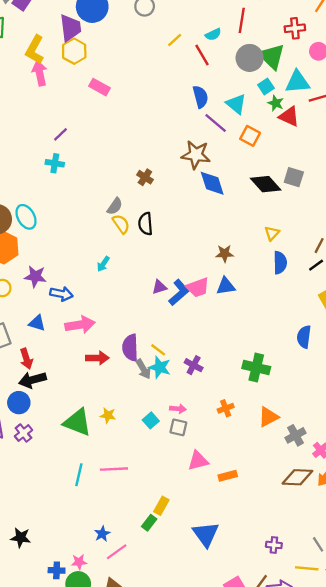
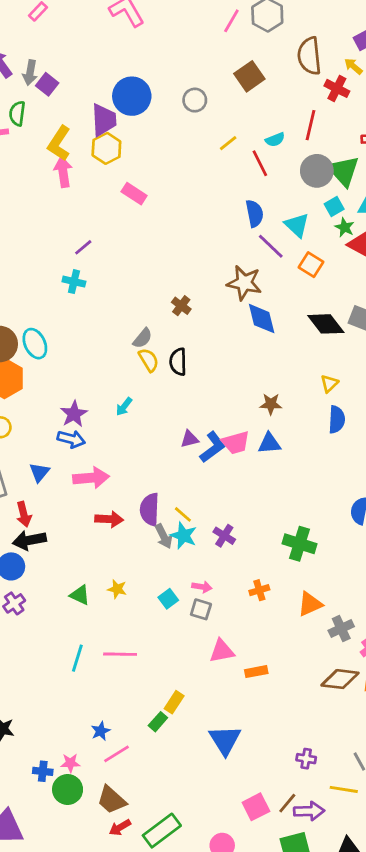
purple star: (35, 276) -> (74, 414), moved, turned 30
blue triangle: (37, 323) -> (39, 472), turned 48
green triangle: (77, 422) -> (80, 595), size x0.6

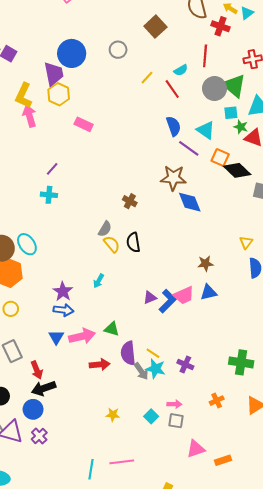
cyan square: (334, 207) -> (231, 113), turned 32
black diamond: (326, 324) -> (237, 170), moved
blue triangle: (39, 472) -> (56, 337), moved
green triangle: (80, 595) -> (112, 329), moved

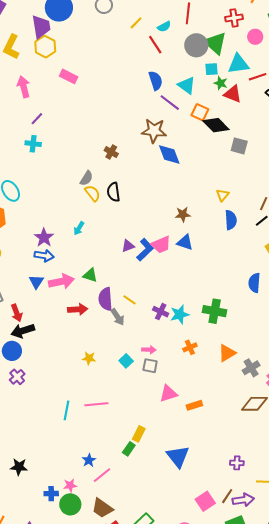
yellow line: (147, 78) -> (136, 23), moved
pink arrow: (29, 116) -> (24, 87), moved
blue triangle: (209, 292) -> (185, 242), turned 30
cyan star: (156, 369) -> (180, 314), moved, turned -30

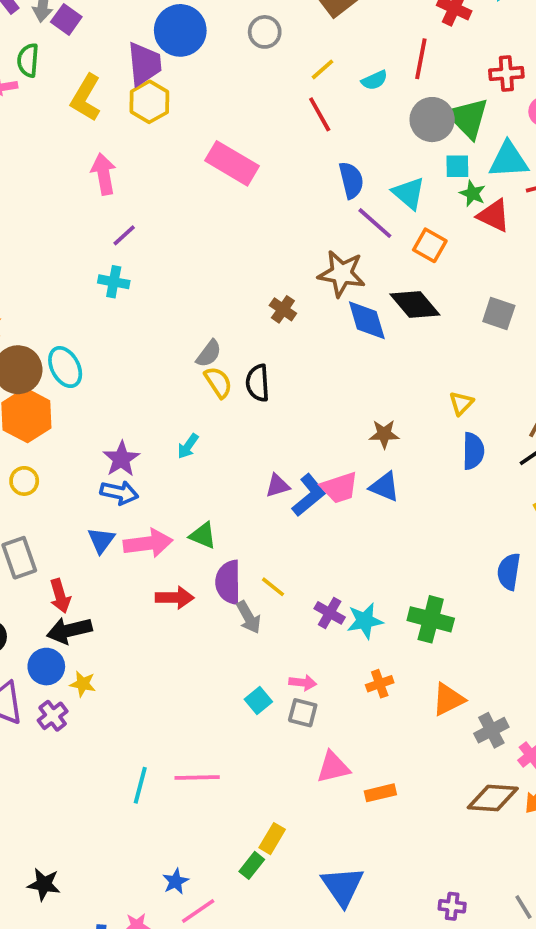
red line: (155, 45) -> (320, 114), moved
pink rectangle: (69, 76) -> (232, 163), moved, size x1.5
black diamond: (216, 125) -> (415, 304), moved
brown cross: (111, 152) -> (283, 309), moved
yellow star: (89, 358) -> (83, 684), moved

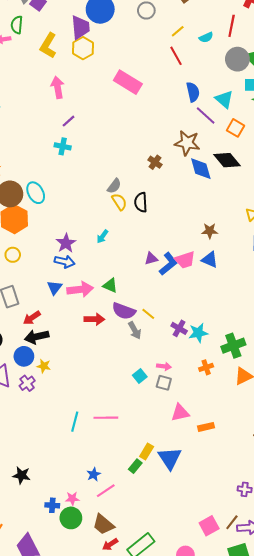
purple semicircle: (228, 582) -> (124, 311), turned -70
red arrow: (60, 596) -> (32, 318), turned 72
green cross: (431, 619) -> (233, 346), moved, turned -35
blue triangle: (343, 886) -> (170, 458), moved

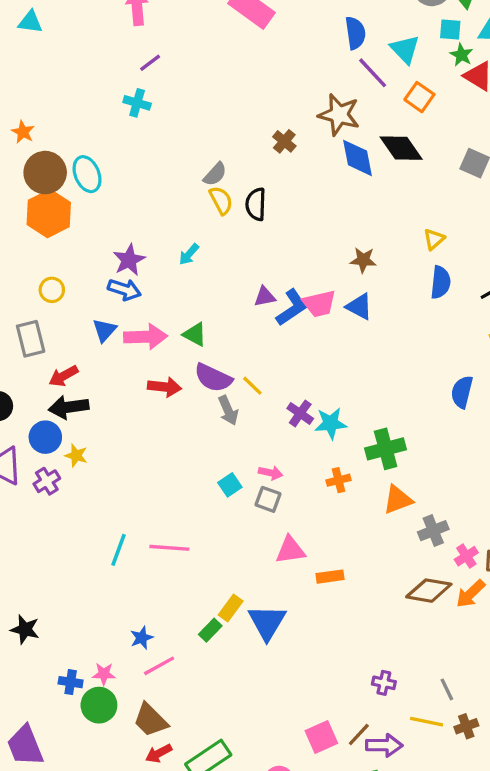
yellow circle: (13, 255) -> (52, 290), moved

